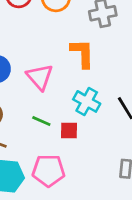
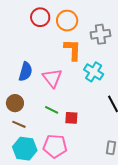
orange L-shape: (82, 53) -> (73, 50), moved
cyan cross: (87, 101) -> (94, 72), moved

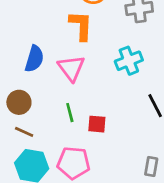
orange L-shape: (73, 50) -> (81, 26), moved
cyan cross: (94, 72) -> (129, 61), turned 36
green line: (52, 110) -> (70, 113), turned 48

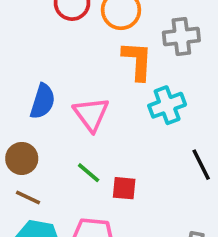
orange L-shape: (81, 26) -> (137, 61), moved
green line: (70, 113) -> (89, 173), turned -36

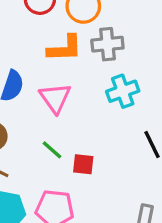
gray cross: (181, 37) -> (107, 44), moved
orange L-shape: (137, 61) -> (65, 48), moved, turned 84

